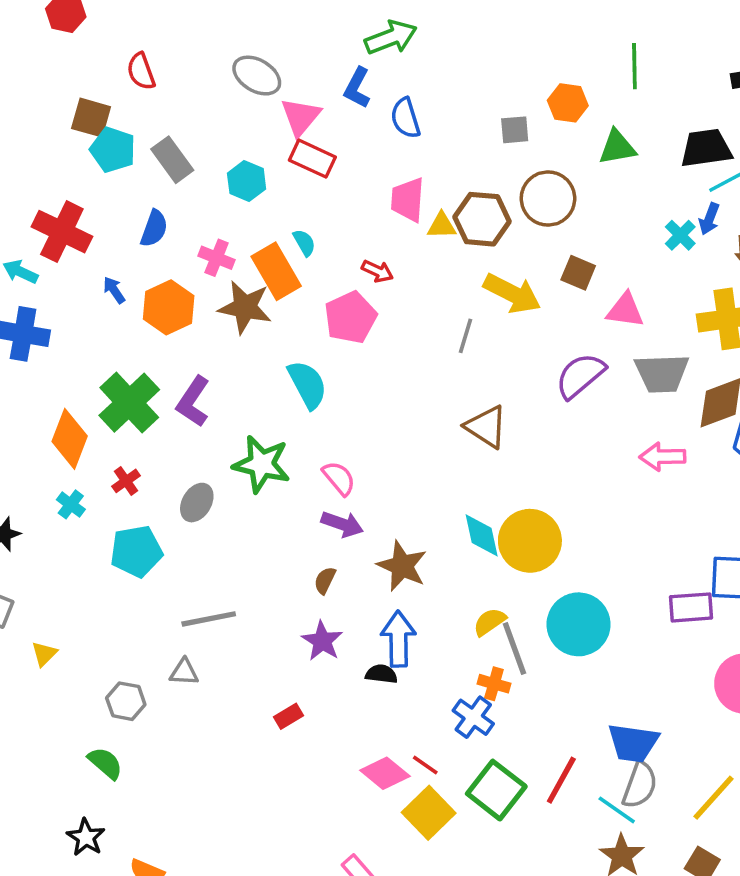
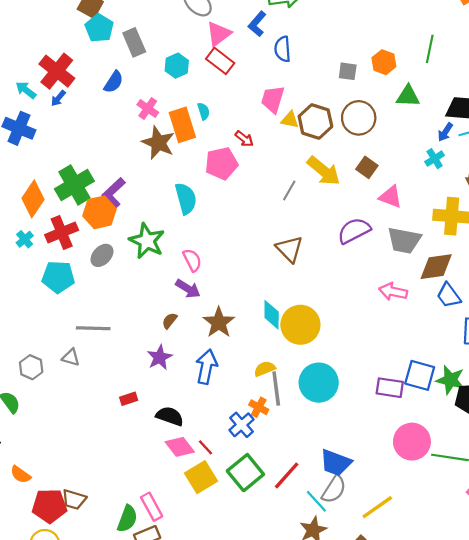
blue arrow: (709, 219) -> (445, 132), moved
blue arrow: (114, 290) -> (58, 98), moved, turned -119
orange hexagon: (169, 307) -> (99, 212), moved
red cross: (126, 481) -> (62, 232), size x1.8
black semicircle: (381, 674) -> (170, 416), moved, size x1.4

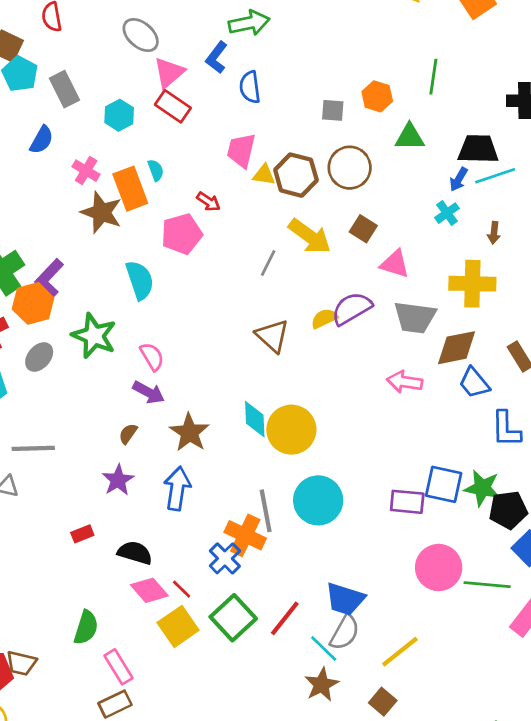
yellow semicircle: (265, 369) -> (324, 318), moved
orange cross: (259, 407) -> (245, 535), size x1.6
green semicircle: (127, 519) -> (86, 628), moved

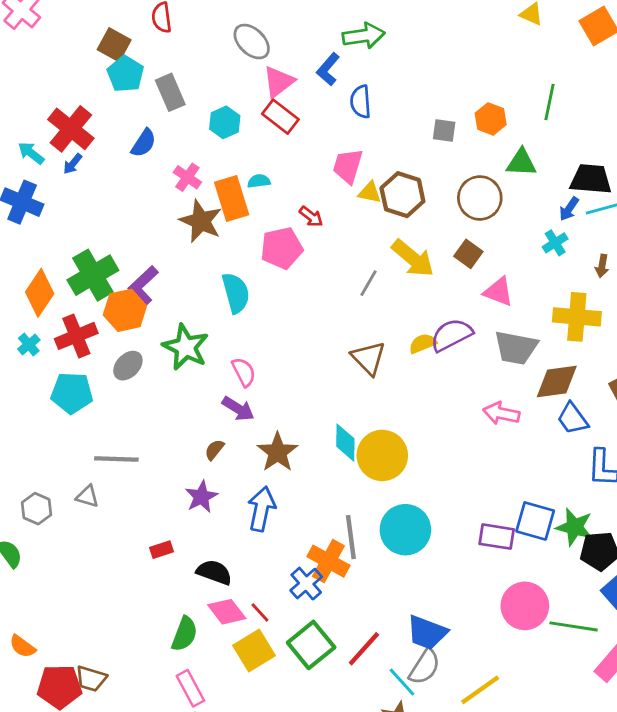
brown circle: (350, 168) -> (480, 198), moved
cyan semicircle: (156, 170) -> (259, 181), turned -80
green semicircle: (86, 628) -> (184, 634), moved

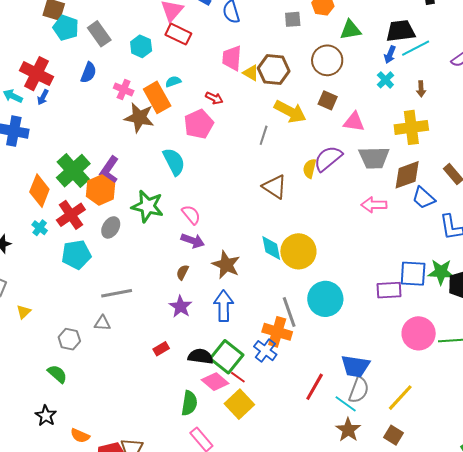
yellow triangle: (370, 192) -> (251, 73), turned 30
yellow semicircle: (423, 343) -> (310, 169), turned -42
green square: (311, 645) -> (227, 357), moved

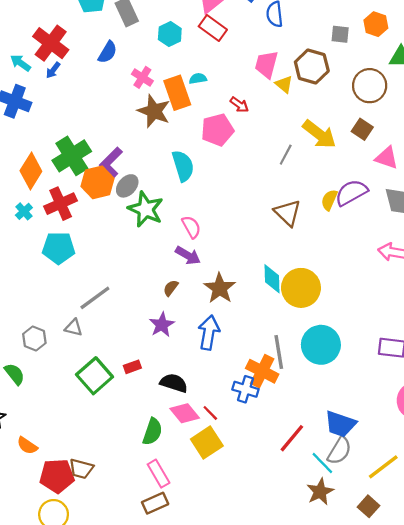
brown hexagon: (274, 70) -> (312, 67), moved
gray ellipse: (111, 227) -> (127, 186), moved
gray line: (117, 293) -> (95, 298), turned -36
blue cross: (265, 351) -> (245, 389), turned -30
green square: (227, 357) -> (95, 376), moved

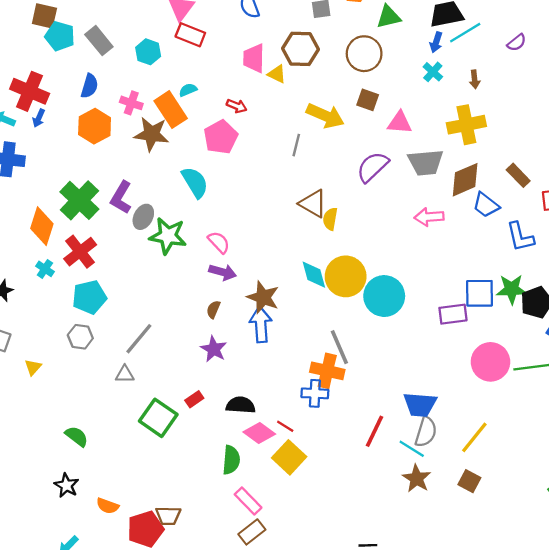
orange hexagon: (98, 182) -> (95, 126), moved
yellow semicircle: (329, 200) -> (330, 219), moved
blue arrow: (209, 333) -> (261, 324), moved
gray hexagon: (34, 338) -> (80, 337), moved
cyan circle: (321, 345) -> (384, 296), moved

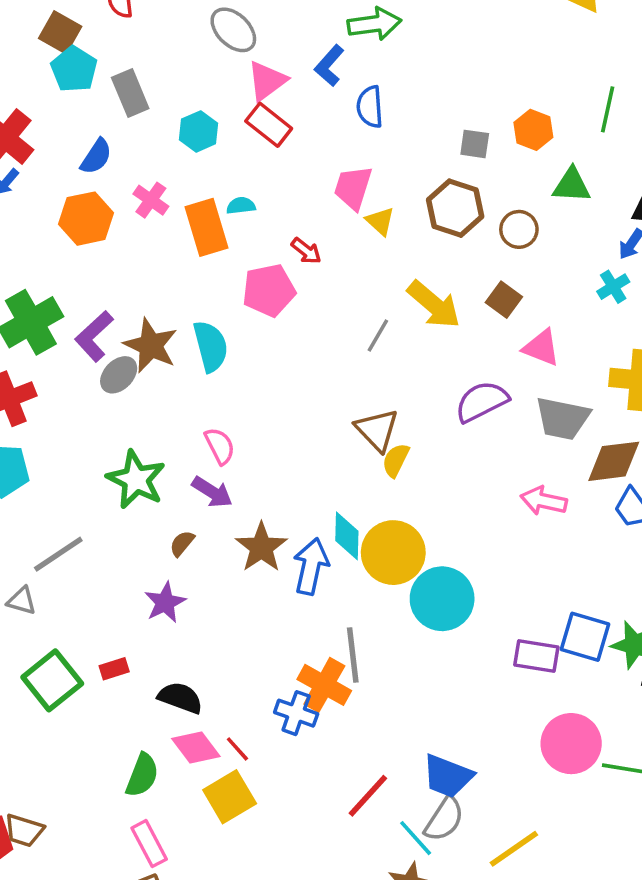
brown hexagon: (301, 49) -> (455, 208), moved
brown circle: (364, 54) -> (519, 229), size x0.7
brown star: (152, 134) -> (151, 346), moved
green star: (168, 236) -> (136, 480), moved
blue arrow: (261, 324) -> (311, 566), moved

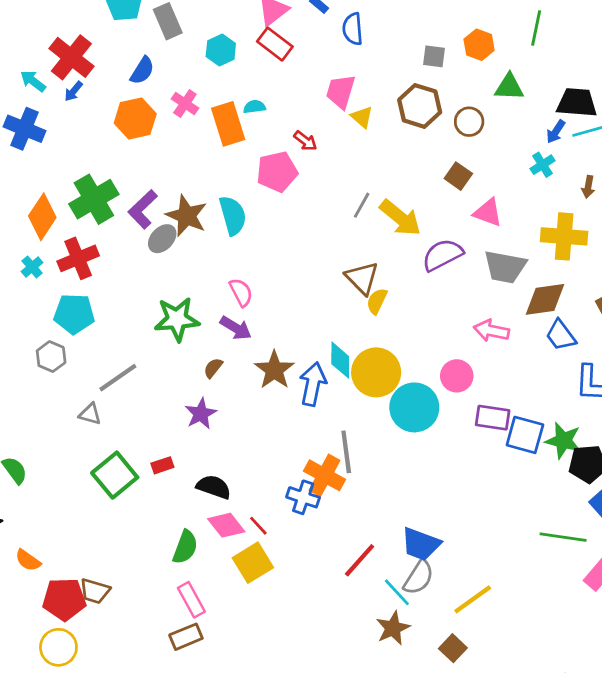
yellow arrow: (434, 305) -> (400, 218), moved
green star: (136, 480) -> (177, 319), turned -30
purple rectangle: (536, 656) -> (493, 418), moved
pink circle: (571, 744) -> (457, 376), moved, size x0.7

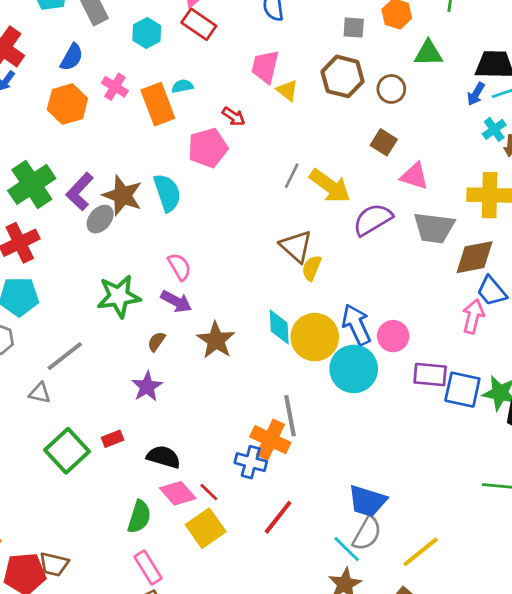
cyan cross: (543, 165) -> (494, 129), moved
pink arrow: (491, 331) -> (473, 316), moved, turned 96
blue arrow: (313, 384) -> (356, 325), moved, turned -33
red line: (360, 560) -> (278, 517), moved

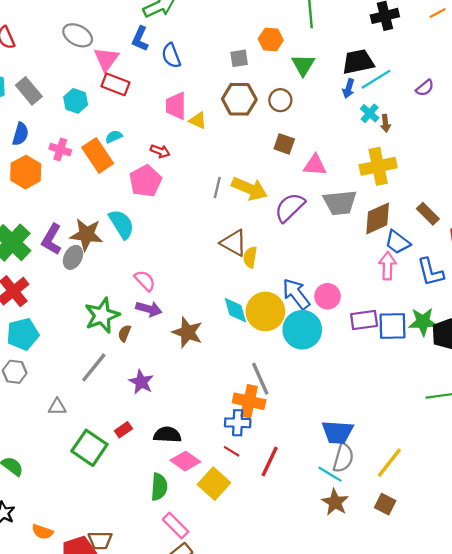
green triangle: (428, 53) -> (303, 65), turned -45
brown semicircle: (156, 342) -> (124, 333), moved
gray line: (65, 356) -> (94, 367), moved
red line: (209, 492) -> (232, 451), moved

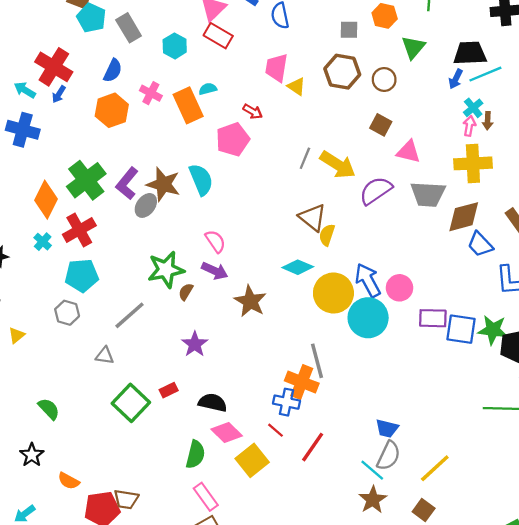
pink arrow: (387, 266) -> (469, 126), moved, size x0.7
cyan diamond: (235, 310) -> (298, 267), moved, turned -60
gray line: (94, 367) -> (130, 315), moved
blue trapezoid: (338, 432) -> (387, 428), size x0.7

